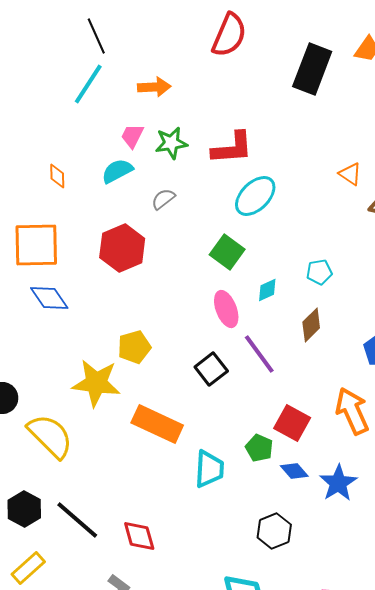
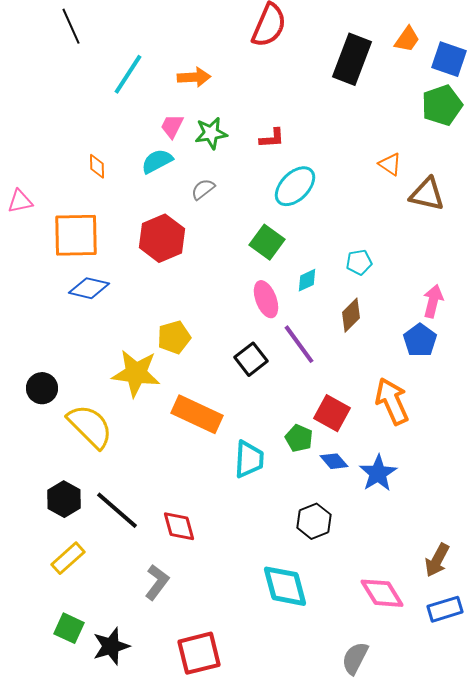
black line: (96, 36) -> (71, 26), moved
red L-shape: (232, 148) -> (272, 138), size x0.6
blue diamond: (49, 298) -> (89, 288), turned -42

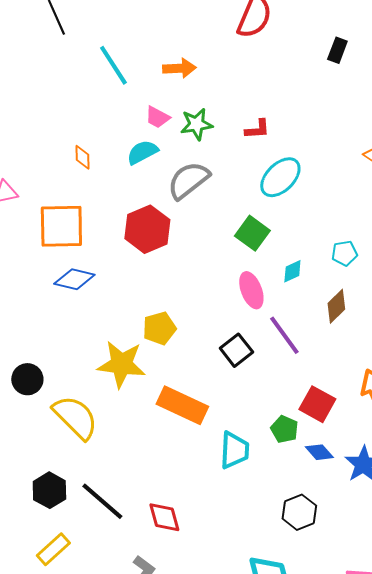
black rectangle: (352, 59) -> (337, 50), size x0.5
cyan line: (128, 74) -> (113, 65), turned -66
pink trapezoid: (172, 126) -> (157, 117), turned -88
gray semicircle: (203, 189) -> (188, 180), size x1.8

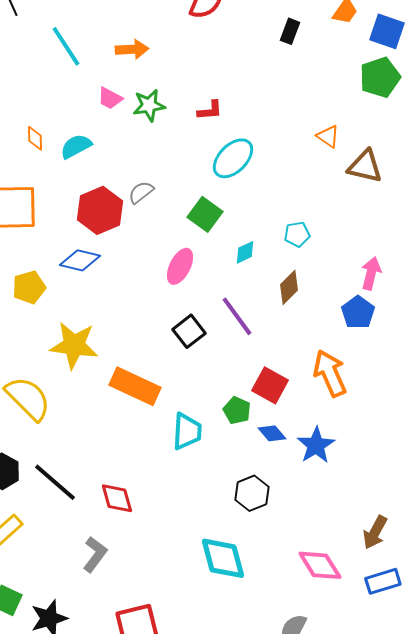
cyan semicircle: (142, 152) -> (76, 146), moved
gray semicircle: (188, 180) -> (141, 192), moved, size x0.6
blue diamond: (74, 279) -> (80, 260), moved
pink ellipse: (251, 290) -> (180, 266), moved, turned 48
yellow pentagon: (159, 328) -> (29, 287), moved

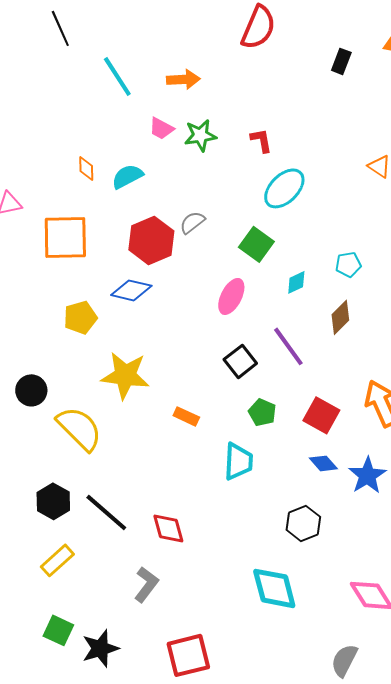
red L-shape: (210, 110) -> (261, 140), turned -96
orange rectangle: (135, 386) -> (186, 416), size x0.5
green pentagon: (237, 410) -> (262, 412), moved

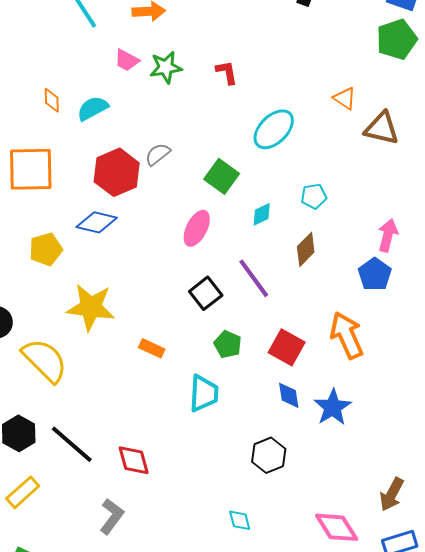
cyan ellipse: (284, 188) -> (274, 129), moved
blue diamond: (323, 463) -> (289, 395), turned 32
cyan diamond: (274, 588) -> (240, 520), size x0.5

